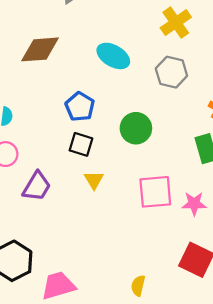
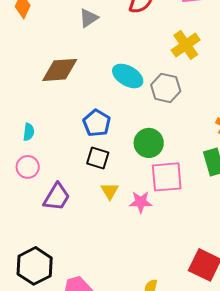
gray hexagon: (171, 72) -> (166, 88), moved
pink square: (155, 192) -> (167, 177), moved
pink star: (194, 204) -> (141, 202), moved

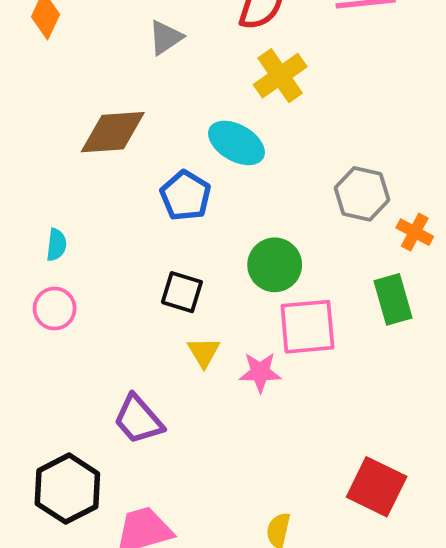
yellow cross: (186, 45) -> (280, 76), moved
gray hexagon: (166, 88) -> (362, 194), moved
blue pentagon: (97, 123) -> (186, 196), moved
purple trapezoid: (57, 197) -> (138, 419), moved, turned 108

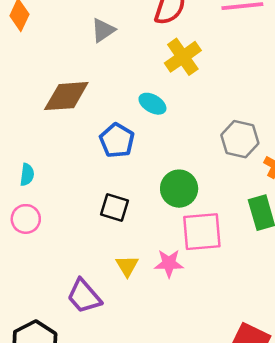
cyan ellipse: (236, 143) -> (152, 104), size x0.7
yellow triangle: (204, 352) -> (127, 266), moved

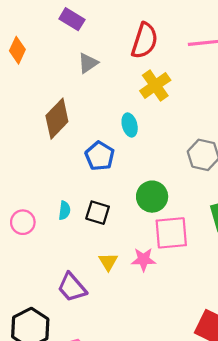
brown diamond: (66, 96) -> (57, 119), turned -42
cyan ellipse: (152, 104) -> (130, 125), turned 45
cyan semicircle: (27, 175) -> (64, 210), moved

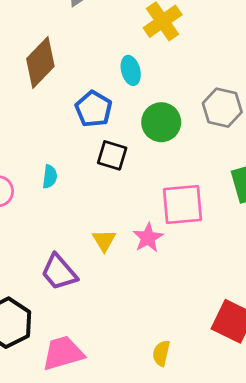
green circle: (152, 197) -> (161, 122), moved
black square: (98, 213) -> (112, 155), moved
pink star: (143, 260) -> (148, 238), turned -30

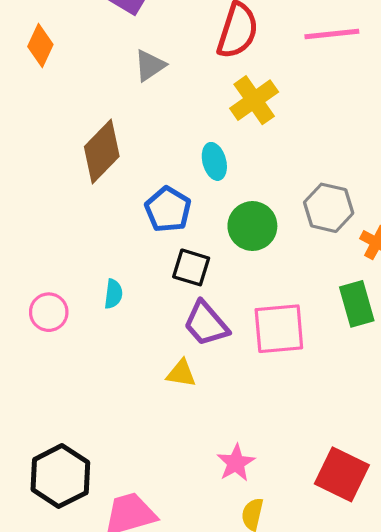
pink star: (148, 238) -> (236, 463), moved
yellow triangle: (104, 240) -> (181, 373), turned -50
purple trapezoid: (59, 272) -> (206, 324), moved

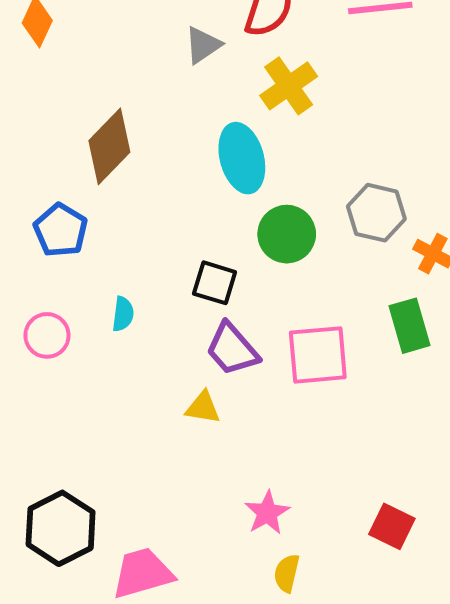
gray triangle: (150, 65) -> (203, 45), moved
cyan ellipse: (214, 161) -> (242, 158), size x1.6
blue pentagon: (168, 209) -> (61, 230), moved
red square: (342, 474) -> (392, 526), size x0.7

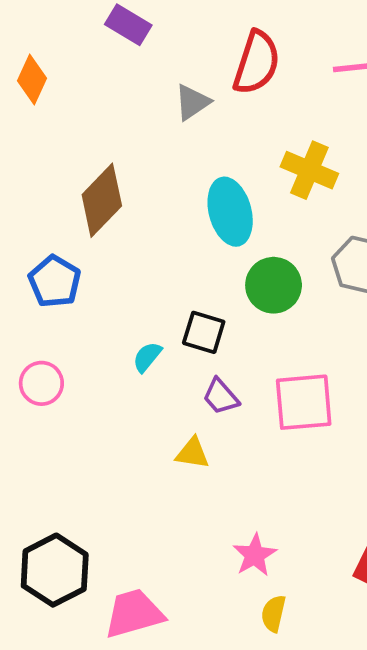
yellow cross: (289, 86) -> (309, 170), moved, turned -32
cyan semicircle: (123, 314) -> (147, 357), moved, turned -148
purple trapezoid: (232, 349) -> (221, 397), size x0.7

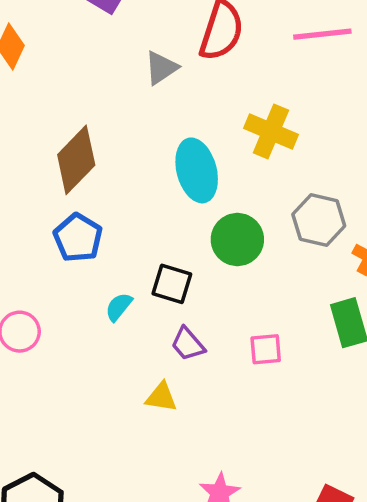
blue pentagon: (55, 281) -> (78, 238), moved
pink square: (304, 402) -> (266, 349), size x0.6

